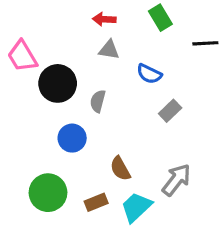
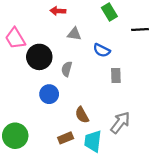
red arrow: (104, 19) -> (58, 11), moved
gray rectangle: (170, 111) -> (116, 76), turned -48
green circle: (48, 193) -> (15, 136), moved
cyan trapezoid: (136, 207) -> (93, 141), turned -40

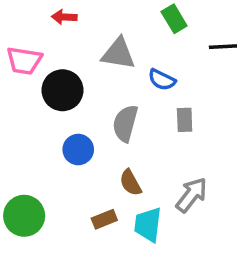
red arrow: (58, 11) -> (64, 17), moved
gray triangle: (74, 34) -> (118, 54), size x1.5
pink trapezoid: (15, 38) -> (24, 61), turned -50
gray semicircle: (67, 69) -> (125, 123), moved, size x1.5

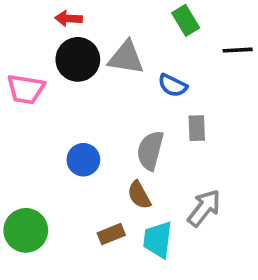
pink trapezoid: (24, 61) -> (26, 89), moved
black circle: (62, 90) -> (78, 59), moved
gray semicircle: (125, 123) -> (150, 150), moved

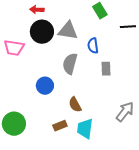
blue semicircle: (173, 85) -> (93, 46), turned 56
gray semicircle: (150, 150) -> (70, 64), moved
gray arrow: (204, 208) -> (125, 112), moved

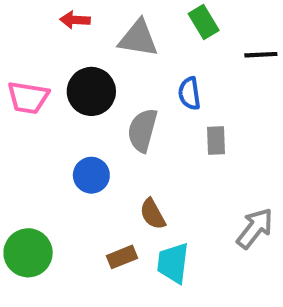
gray triangle: (68, 31) -> (138, 38), moved
black circle: (42, 32) -> (91, 91), moved

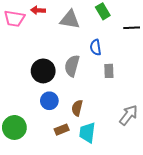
black circle: (91, 91) -> (43, 71), moved
pink trapezoid: (28, 98) -> (14, 19), moved
blue circle: (91, 175) -> (49, 101), moved
brown semicircle: (153, 214) -> (77, 108), turned 42

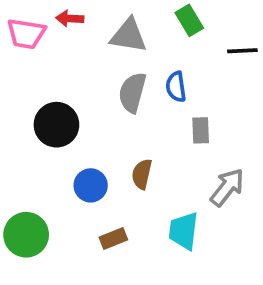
gray semicircle: (72, 66) -> (132, 92), moved
black circle: (43, 71) -> (56, 125), moved
brown semicircle: (77, 108) -> (142, 174), moved
gray arrow: (129, 115) -> (227, 187), moved
cyan trapezoid: (87, 133) -> (184, 231), moved

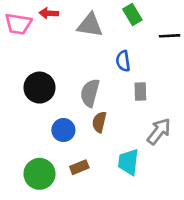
gray semicircle: (132, 92) -> (90, 93), moved
green circle: (26, 235) -> (40, 174), moved

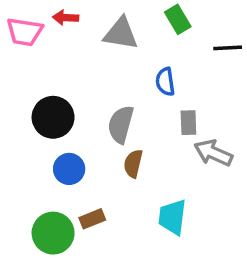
blue circle: (63, 130) -> (69, 169), moved
gray arrow: (159, 131) -> (213, 153), moved, turned -104
brown rectangle: (79, 167) -> (92, 219), moved

